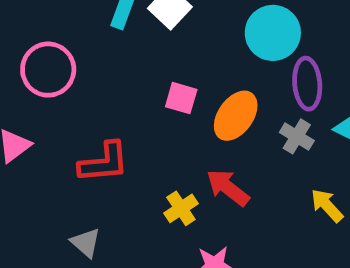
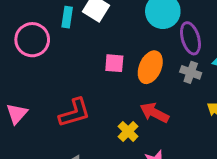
pink circle: (48, 70) -> (32, 40), moved

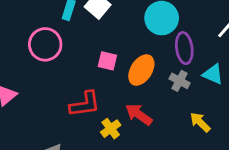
pink circle: (32, 40) -> (45, 44), moved
red L-shape: (75, 113) -> (85, 104), moved

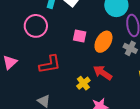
red L-shape: (85, 104) -> (50, 64), moved

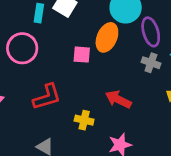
orange ellipse: (103, 42) -> (107, 37), moved
yellow cross: (83, 83) -> (84, 120), moved, turned -32

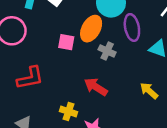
gray cross: (151, 63) -> (107, 51), moved
yellow cross: (84, 120) -> (68, 112), moved

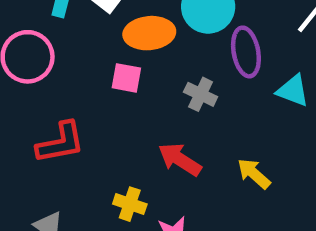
orange ellipse: (91, 29) -> (149, 33), moved, turned 55
yellow arrow: (149, 91) -> (254, 174), moved

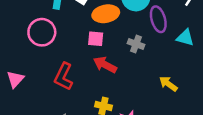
red L-shape: (61, 143) -> (64, 77), turned 132
red arrow: (180, 159) -> (105, 65), moved

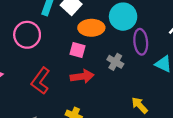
red arrow: (105, 65) -> (82, 76), turned 135

